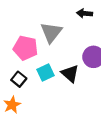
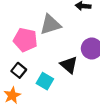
gray triangle: (51, 32) -> (50, 25), turned 35
cyan square: (46, 72) -> (45, 81), moved, turned -35

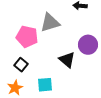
cyan square: (45, 81) -> (45, 85), moved, turned -35

